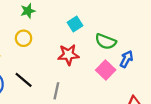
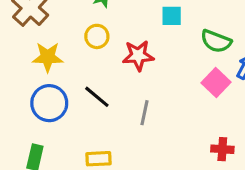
cyan square: (75, 24) -> (172, 16), turned 32
red star: (68, 55) -> (138, 55), moved

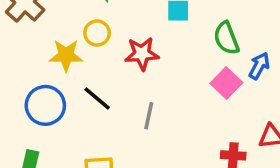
green semicircle: (216, 41) -> (226, 38), turned 48
yellow star: (48, 57) -> (66, 55), moved

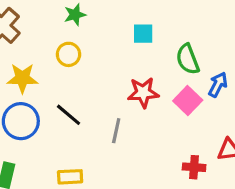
red star: (142, 54) -> (143, 93), moved
yellow star: (66, 55) -> (22, 78), moved

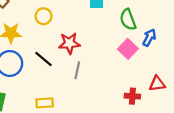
red star: (143, 93) -> (69, 43), moved

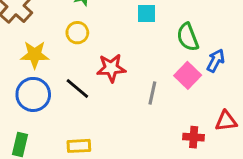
gray line: (77, 70) -> (152, 93), moved

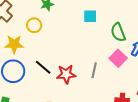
yellow circle: (77, 33) -> (34, 25), moved
red star: (111, 68) -> (66, 74), moved

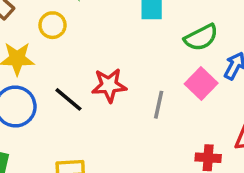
green semicircle: (118, 32) -> (201, 38), turned -96
red star: (66, 74) -> (109, 85), moved

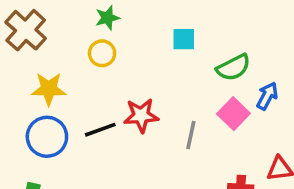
yellow circle: (53, 25) -> (102, 53), moved
black line: (68, 99) -> (100, 130), turned -60

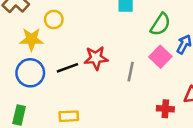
yellow circle: (102, 53) -> (54, 19), moved
green semicircle: (233, 68) -> (160, 24), turned -30

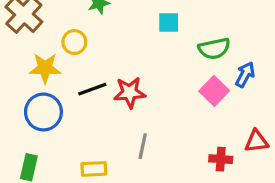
green semicircle: (160, 24) -> (214, 49), turned 45
black line: (67, 68) -> (92, 89), moved
gray line: (131, 72) -> (143, 146), moved

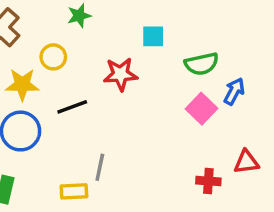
red star: (130, 92) -> (120, 74), moved
gray line: (143, 146) -> (100, 167), moved

